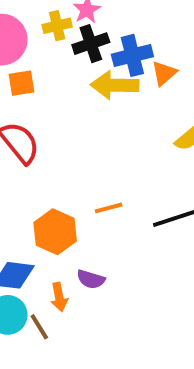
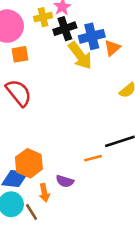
yellow arrow: (115, 85) -> (80, 56), turned -128
orange line: (109, 208) -> (93, 158), moved
orange hexagon: (55, 232) -> (29, 163), moved

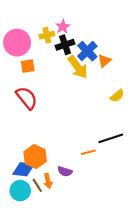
blue cross: (92, 36) -> (87, 51), turned -30
brown line: (31, 212) -> (37, 185), moved

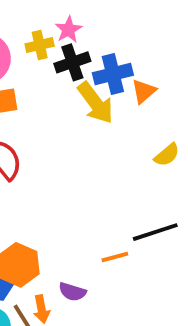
blue cross: (87, 51) -> (113, 74), turned 30

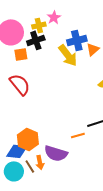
black cross: (72, 62) -> (36, 40), moved
purple semicircle: (72, 292) -> (56, 153), size x1.6

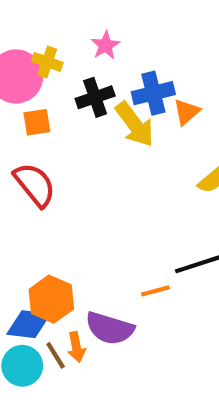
yellow cross: (39, 25) -> (47, 62), moved, turned 32
black cross: (36, 40) -> (95, 97), moved

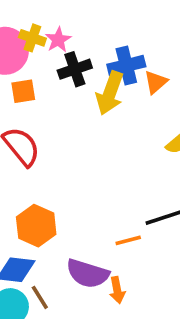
pink star: (105, 45) -> (58, 40), moved
yellow arrow: (135, 124) -> (110, 93), turned 57
orange hexagon: (51, 299) -> (36, 226), moved
orange arrow: (76, 347) -> (117, 290), moved

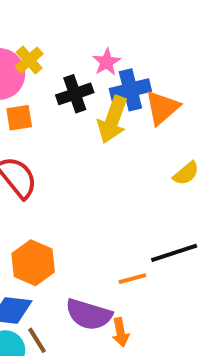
yellow cross: (32, 38) -> (29, 60), turned 30
pink star: (58, 40) -> (107, 62), moved
orange triangle: (156, 82) -> (162, 108), size x1.4

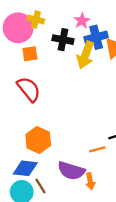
yellow cross: (29, 60) -> (36, 20), turned -35
black cross: (75, 94) -> (63, 40), turned 30

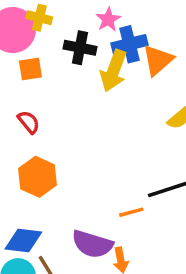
red semicircle: (29, 89) -> (29, 122), size x0.6
orange hexagon: (38, 140) -> (38, 177), moved

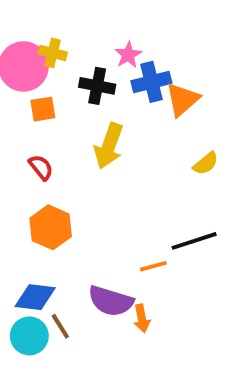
yellow arrow: (114, 71) -> (109, 146), moved

